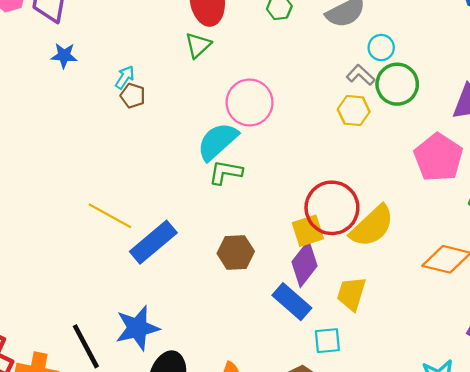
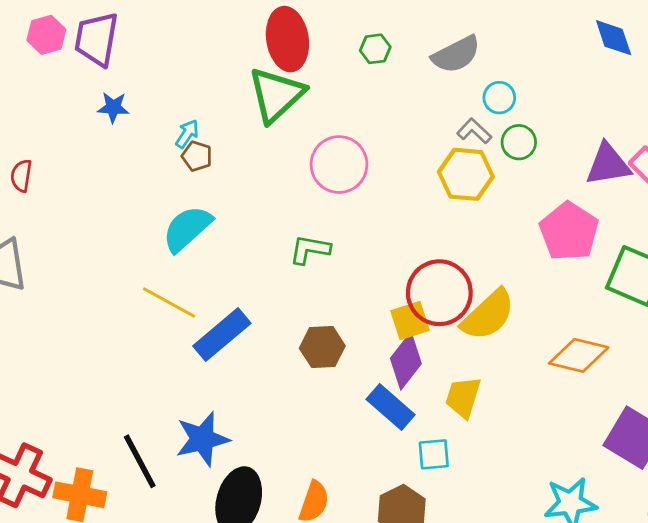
green triangle: (198, 45) -> (276, 95), size x1.8
green circle: (397, 84) -> (519, 142), size x0.7
yellow hexagon: (354, 111) -> (466, 174), size x1.4
cyan semicircle: (217, 141) -> (187, 229), moved

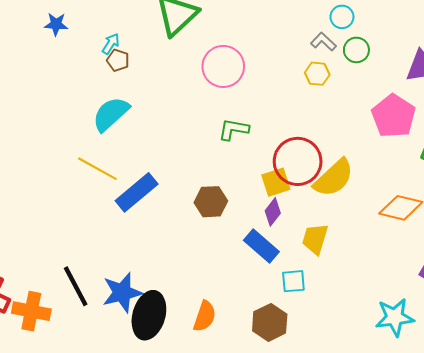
yellow hexagon: (466, 174) -> (317, 74), size x0.6
green L-shape: (310, 250) -> (234, 129), moved
purple diamond: (406, 361) -> (273, 212), size x0.7
blue star: (202, 439) -> (122, 293), moved

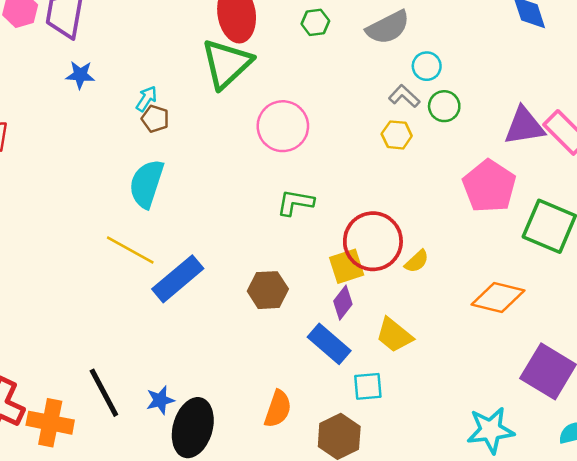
cyan semicircle: (111, 114) -> (146, 184), turned -30
yellow semicircle: (334, 178) -> (417, 261), size x0.5
yellow trapezoid: (315, 239) -> (394, 335), turned -68
blue star: (122, 293) -> (160, 400), size x0.6
orange semicircle: (205, 316) -> (278, 409), moved

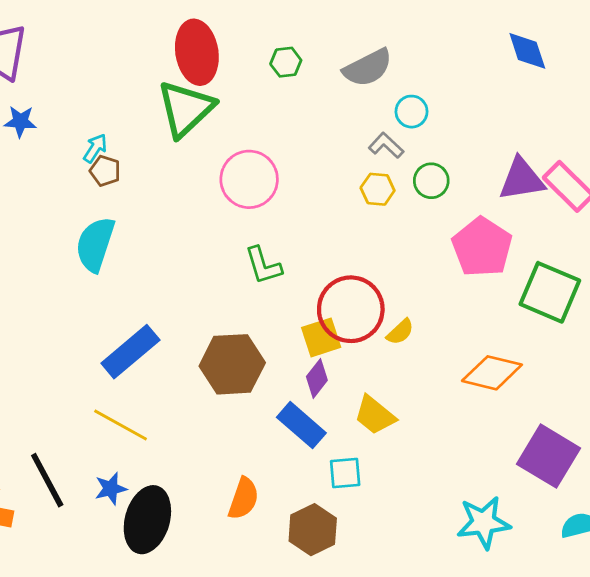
green circle: (444, 106) -> (431, 181), moved
green L-shape: (295, 202) -> (263, 265), turned -117
yellow line: (130, 250) -> (121, 425), moved
brown hexagon: (268, 290) -> (232, 364), size x1.4

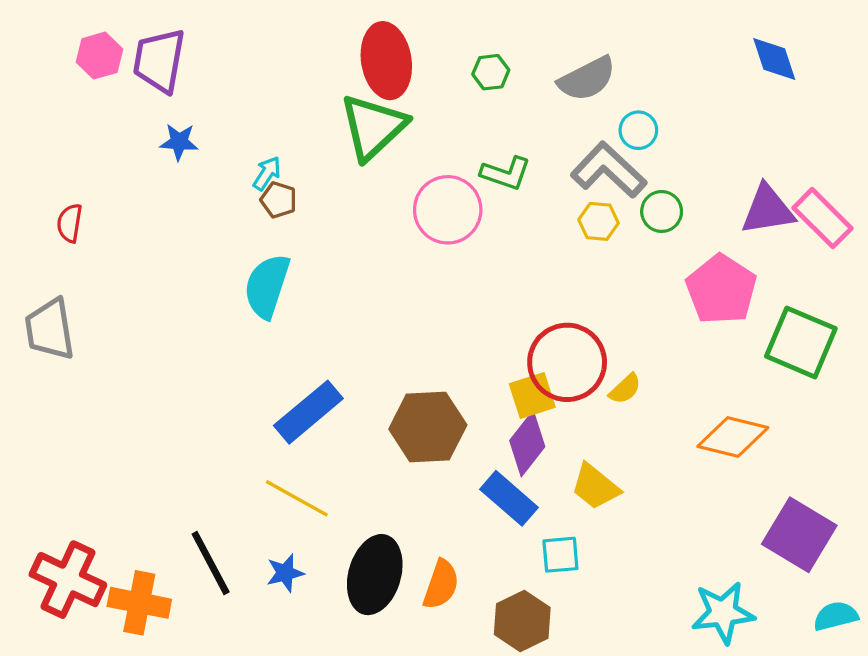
gray L-shape: (386, 145) -> (609, 170), size x1.8
green L-shape: (263, 265) -> (506, 173), moved, turned -54
purple diamond: (317, 378) -> (527, 444), size x1.4
black ellipse: (147, 520) -> (375, 575), moved

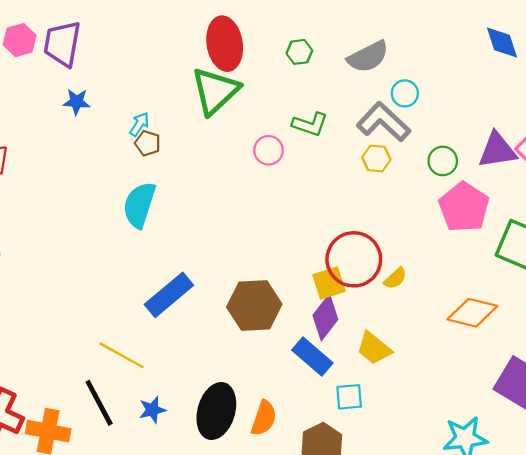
pink circle: (448, 210) -> (269, 150), size x0.6
green circle: (662, 211) -> (443, 161), moved
yellow line: (297, 498) -> (122, 355), moved

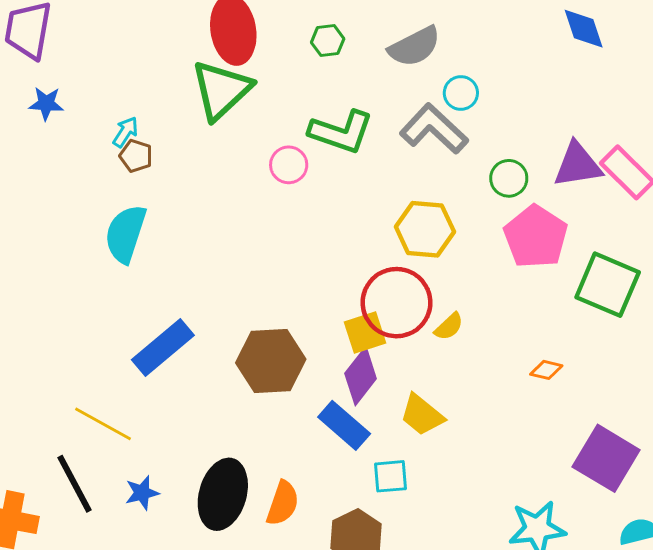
green L-shape: (310, 124) -> (341, 132), size x1.4
yellow hexagon: (376, 159) -> (425, 229), moved, size x1.6
orange diamond: (472, 313) -> (546, 370), size x0.5

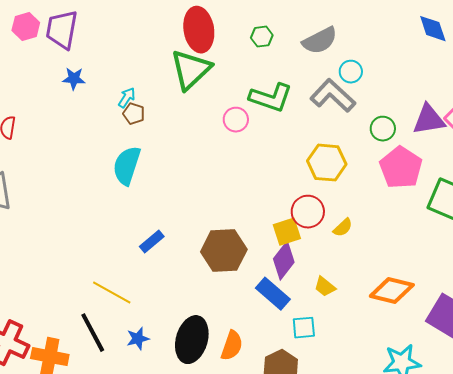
red circle: (396, 303) -> (308, 212), size x0.7
blue rectangle: (163, 348) -> (152, 242), size x0.6
orange diamond: (546, 370) -> (392, 291), moved, size x2.0
yellow trapezoid: (422, 415) -> (325, 287), size x0.7

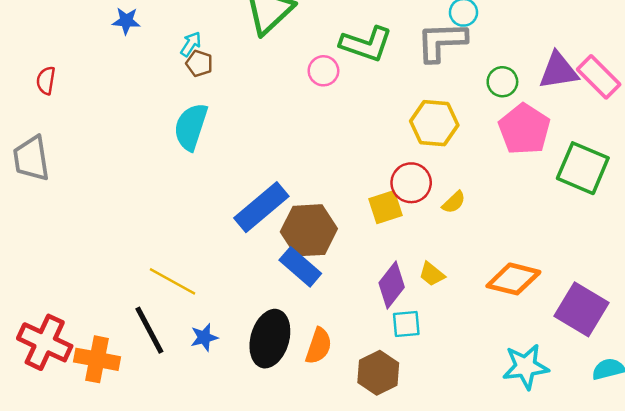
gray L-shape: (333, 96) -> (442, 42), turned -45
blue rectangle: (152, 242) -> (261, 207), moved, size x1.8
purple diamond: (284, 261) -> (392, 285), moved
blue rectangle: (273, 294) -> (300, 267), moved

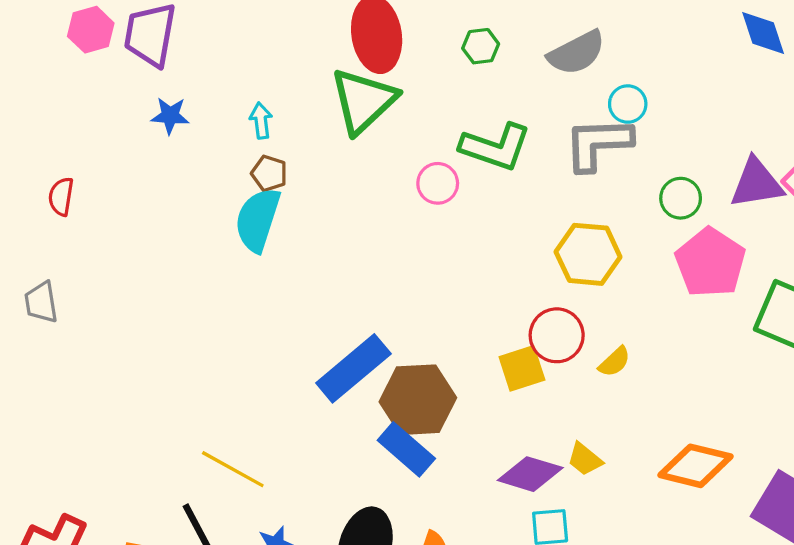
cyan arrow: (191, 44) -> (261, 121), moved, turned -40
cyan semicircle: (191, 127) -> (258, 220), moved
gray trapezoid: (31, 158) -> (41, 302), size x0.7
purple diamond: (392, 285) -> (530, 474), turned 69

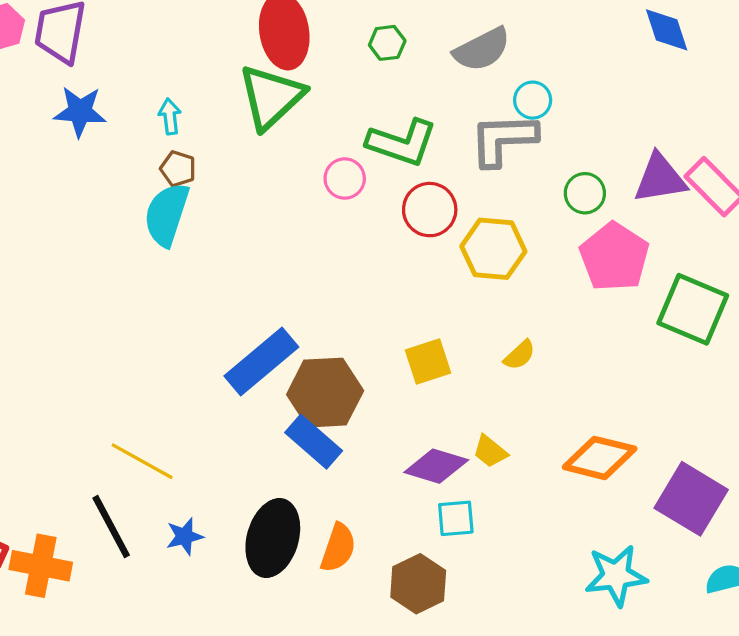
blue star: (170, 116) -> (80, 112), size x1.4
red circle: (557, 335) -> (430, 210), moved

